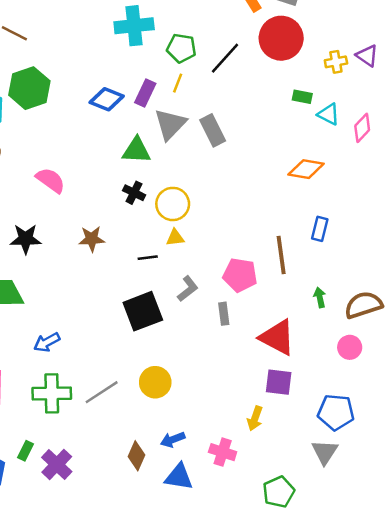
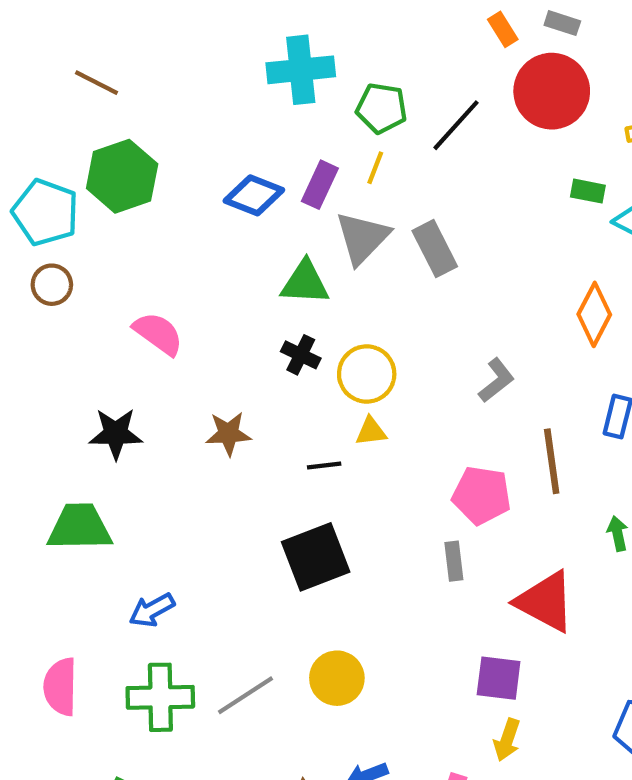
orange diamond: (306, 169) -> (594, 314), turned -72
gray L-shape: (188, 289) -> (496, 380), moved
purple square: (279, 382) -> (499, 678), moved

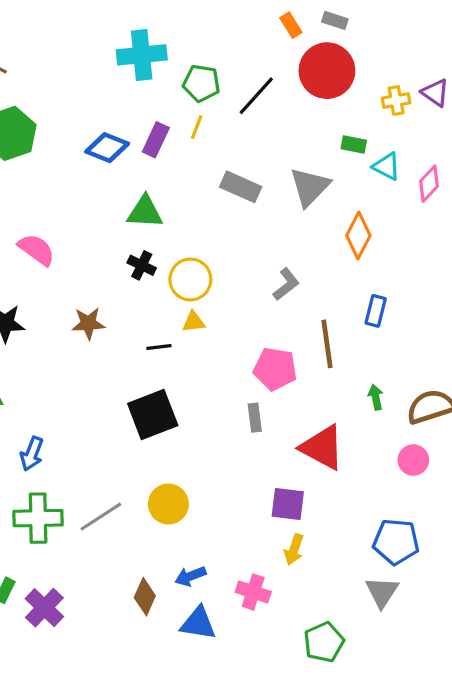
gray triangle: (362, 238) -> (310, 187), moved
gray rectangle: (435, 249) -> (241, 187), turned -39
blue arrow: (152, 610) -> (32, 454), turned -40

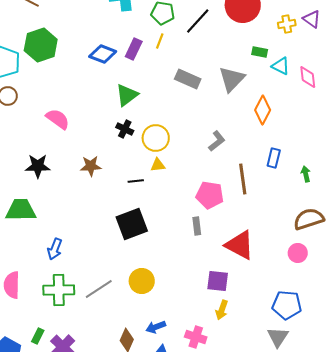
pink diamond: (429, 184) -> (308, 77), turned -50
green triangle: (145, 212) -> (127, 95), turned -40
green arrow: (376, 397) -> (306, 174), moved

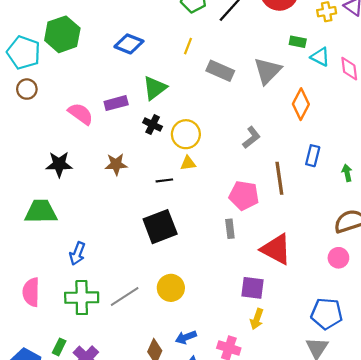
yellow line: (160, 41) -> (188, 46), moved
purple rectangle: (134, 49) -> (116, 103), moved, turned 50

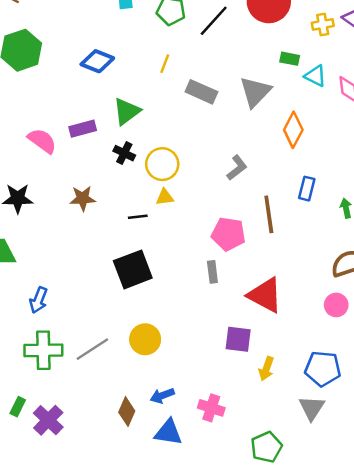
yellow arrow: (257, 319) -> (266, 369), moved

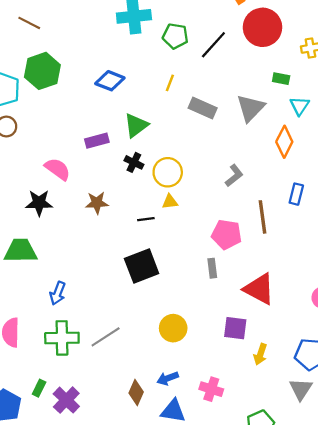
cyan triangle: (315, 76) -> (300, 106), moved, turned 36
pink semicircle: (42, 141) -> (58, 169), moved
yellow circle: (145, 339) -> (173, 328), moved

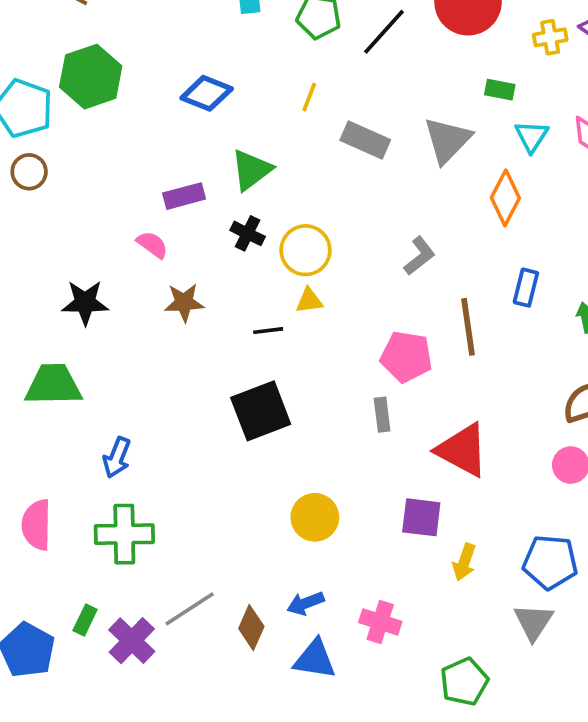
pink semicircle: (58, 169) -> (152, 245), moved, size x0.7
gray line: (106, 337) -> (190, 609), moved

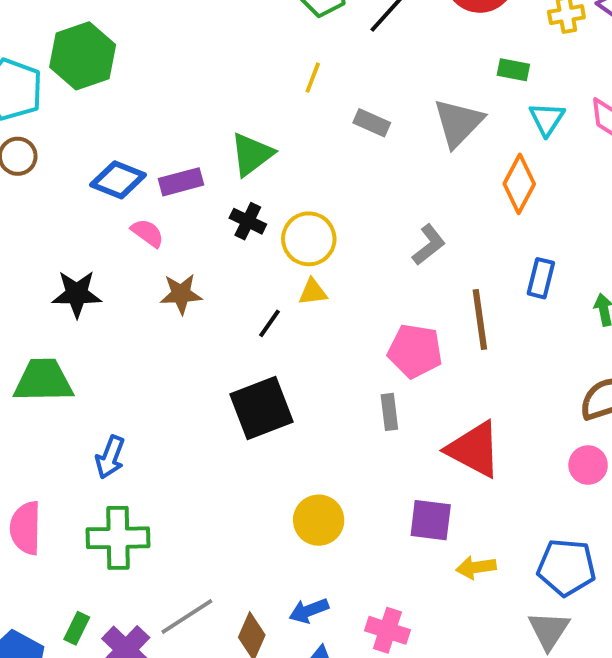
blue diamond: (207, 93) -> (118, 180), moved
gray rectangle: (365, 140) -> (372, 123), size x0.7
black line: (268, 331) -> (269, 323), turned -48
yellow arrow: (464, 562) -> (476, 567), turned 63

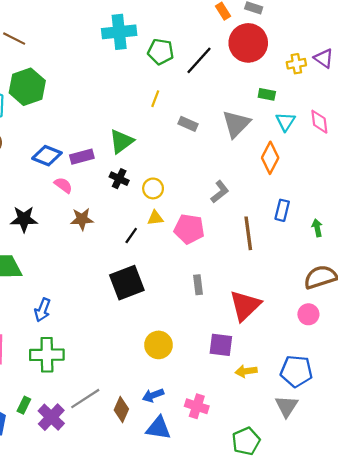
yellow circle: (309, 239) -> (153, 188), size x0.7
pink pentagon: (415, 351) -> (189, 229), moved
red triangle: (474, 449) -> (245, 306), turned 48

